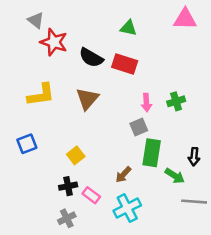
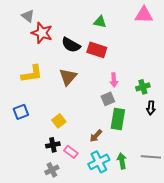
green cross: (176, 101) -> (143, 87), moved
black arrow: (194, 157) -> (151, 108), moved
green arrow: (175, 176) -> (122, 161), moved, turned -133

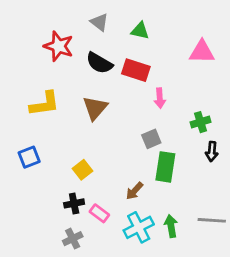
pink triangle: (144, 15) -> (202, 52), moved
gray triangle: (28, 16) -> (99, 22), moved
pink arrow: (114, 80) -> (160, 98), moved

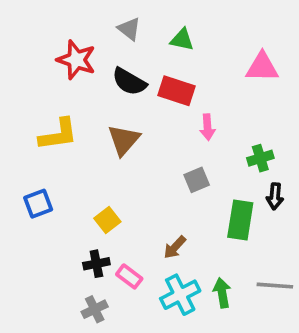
green rectangle: (165, 167) -> (240, 220), moved

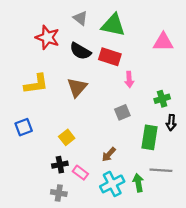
green triangle: (182, 40) -> (113, 25), size x1.6
gray line: (275, 286) -> (161, 170), moved
gray cross: (95, 309) -> (59, 193), turned 35

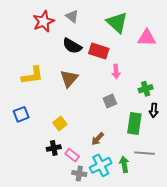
green triangle: (113, 25) -> (117, 22), moved, turned 30
red star: (47, 37) -> (44, 21), moved, turned 30
gray cross: (59, 193) -> (79, 174), moved

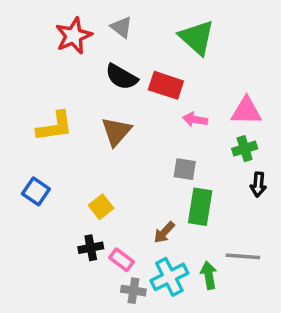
pink triangle: (147, 38) -> (246, 111), moved
pink arrow: (116, 71) -> (195, 120), turned 104
gray square: (110, 101) -> (185, 169), turned 32
blue square: (21, 114) -> (36, 191), turned -35
green rectangle: (134, 123) -> (200, 207), moved

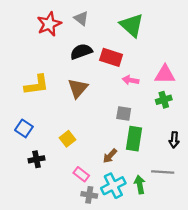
black semicircle: (121, 77) -> (81, 52), turned 130
black arrow: (258, 185) -> (174, 140), moved
black cross: (91, 248) -> (37, 159), moved

